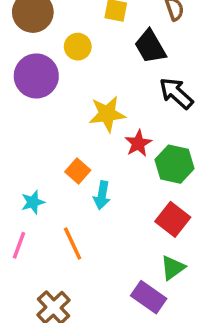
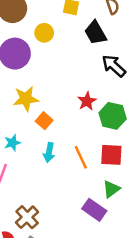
yellow star: (107, 114) -> (26, 99), moved
cyan arrow: (102, 195) -> (49, 152), moved
red square: (173, 219) -> (111, 155), turned -35
orange line: (73, 244) -> (81, 157), moved

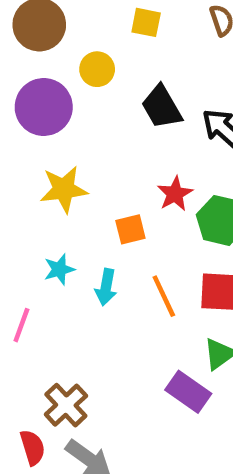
black trapezoid: (95, 33) -> (162, 107), moved
orange square: (44, 121) -> (130, 229), moved, turned 35
cyan star: (12, 143) -> (59, 269), moved

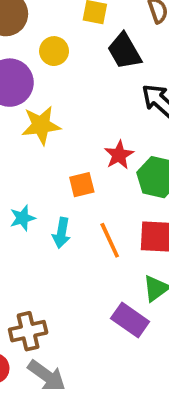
black trapezoid: (162, 107) -> (125, 51), moved
yellow star: (64, 189) -> (41, 125), moved
brown cross: (66, 405) -> (28, 331), turned 30

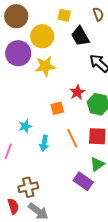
yellow circle: (54, 51) -> (42, 36), size x1.5
yellow star: (41, 125) -> (45, 66), moved
cyan arrow: (61, 233) -> (44, 143), moved

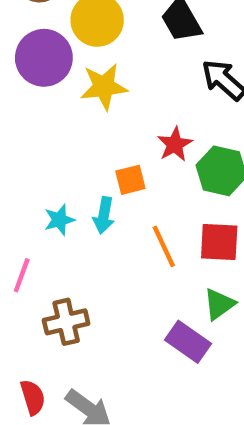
cyan arrow: (44, 143) -> (104, 215), moved
brown cross: (28, 187) -> (66, 322), moved

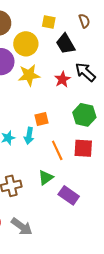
red star: (175, 144) -> (62, 79), moved
green triangle: (219, 304) -> (46, 178), moved

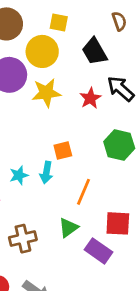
yellow square: (49, 22) -> (59, 23), moved
red square: (83, 148) -> (118, 223), moved
orange line: (57, 150) -> (83, 192), turned 48

